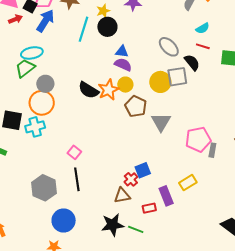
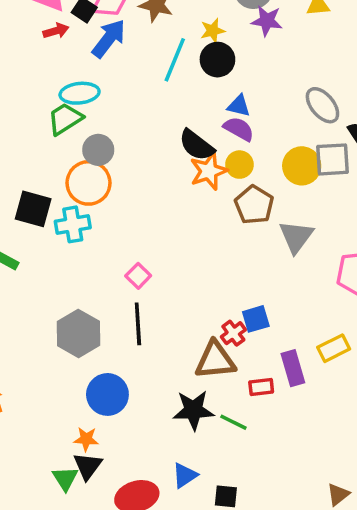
black semicircle: (88, 90) -> (197, 145), moved
brown triangle: (122, 196) -> (215, 360), size x1.4

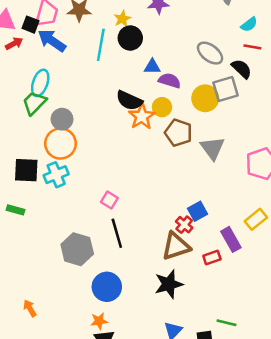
blue arrow: (109, 39) -> (52, 41), turned -80
cyan ellipse: (80, 93) -> (40, 83), turned -52
purple semicircle: (239, 129) -> (170, 81), moved
green line: (233, 422) -> (226, 323), moved

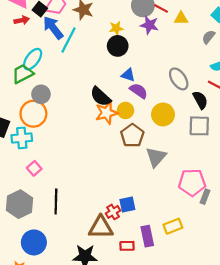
cyan line: (101, 45) -> (68, 40), moved
gray square: (225, 89) -> (199, 126), moved
pink square: (109, 200) -> (34, 168), moved

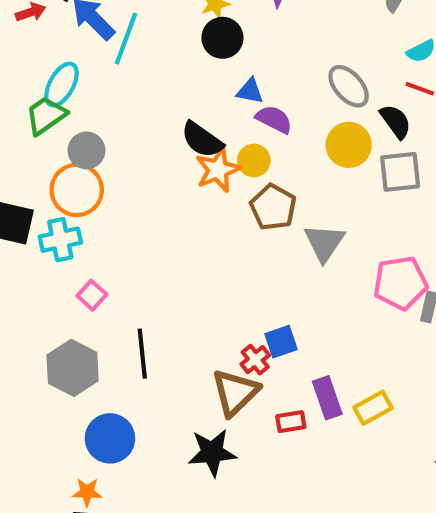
yellow circle: (163, 114) -> (349, 145), moved
yellow rectangle: (173, 226) -> (373, 408), moved
brown triangle: (101, 227) -> (235, 392), turned -36

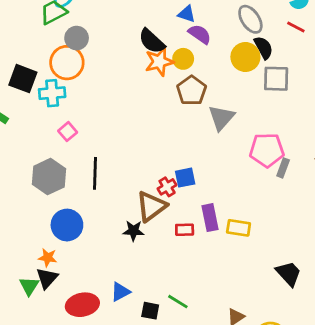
black semicircle: (396, 121) -> (263, 48), moved
yellow rectangle: (373, 408) -> (239, 228), turned 30
black star: (212, 452) -> (133, 231), moved, size x0.7

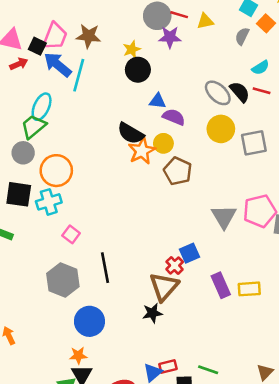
gray circle: (77, 38) -> (23, 153), moved
black semicircle: (263, 48) -> (240, 92), moved
gray triangle: (221, 118) -> (224, 217), moved
red rectangle: (185, 230) -> (168, 367), moved

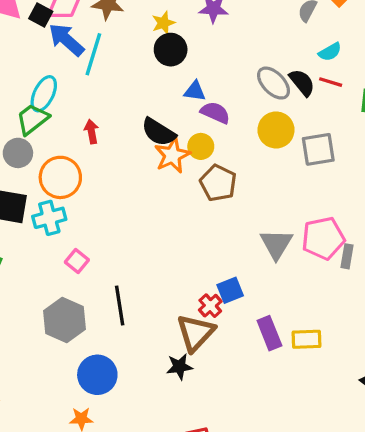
red arrow: (19, 64) -> (91, 132), moved, turned -78

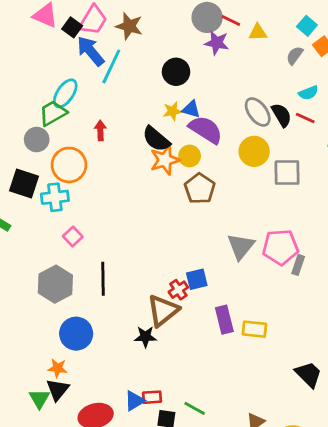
yellow star: (163, 23) -> (172, 111), moved
purple semicircle: (215, 113) -> (206, 130), size x1.4

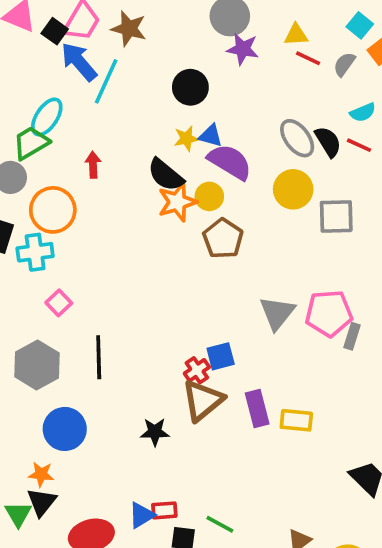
red line: (231, 20) -> (308, 58), moved
brown triangle: (163, 310) -> (203, 400), moved

